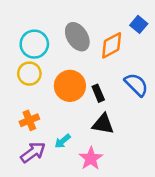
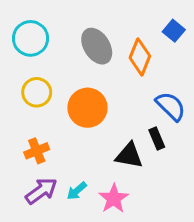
cyan circle: (34, 44) -> (31, 38), moved
orange diamond: (112, 45) -> (140, 57), turned -40
black rectangle: (98, 93) -> (157, 139), moved
cyan arrow: (63, 141) -> (77, 191), moved

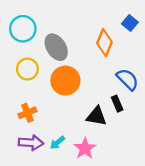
gray ellipse: (97, 46) -> (56, 47), moved
purple arrow: (41, 191) -> (31, 143), turned 40

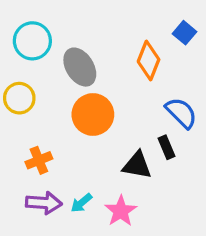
yellow circle: (27, 69) -> (19, 98), moved

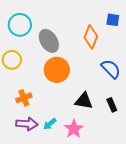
blue square: (185, 33) -> (113, 20), turned -32
black rectangle: (167, 147) -> (112, 105), moved

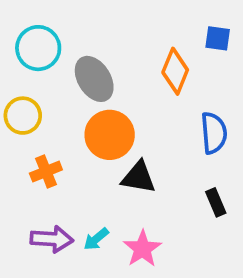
blue semicircle: (111, 69) -> (214, 133), turned 40
orange cross: (24, 98) -> (46, 172), moved
black triangle: (84, 101) -> (139, 177), moved

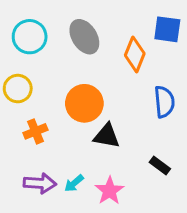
blue square: (218, 38) -> (167, 29), size x1.4
gray ellipse: (94, 79) -> (84, 37), moved
black rectangle: (216, 202) -> (160, 166), moved, turned -30

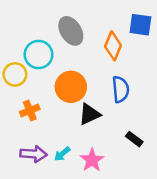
cyan circle: (30, 37) -> (39, 55), moved
blue semicircle: (164, 102) -> (121, 89), moved
black triangle: (107, 136) -> (89, 114), turned -35

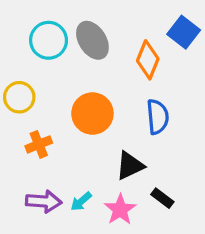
blue square: (140, 25) -> (184, 32), turned 30
cyan circle: (39, 55) -> (49, 40), moved
black triangle: (89, 114) -> (130, 166), moved
black rectangle: (134, 139) -> (162, 198), moved

